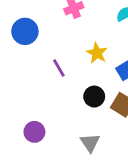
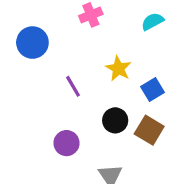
purple circle: (34, 132) -> (67, 143), moved

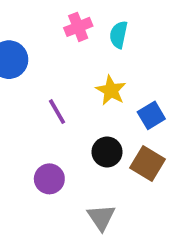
cyan semicircle: (152, 21) -> (119, 35), moved, turned -50

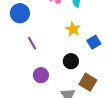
purple line: (57, 112) -> (32, 43), moved
brown square: (147, 163) -> (88, 82), moved

